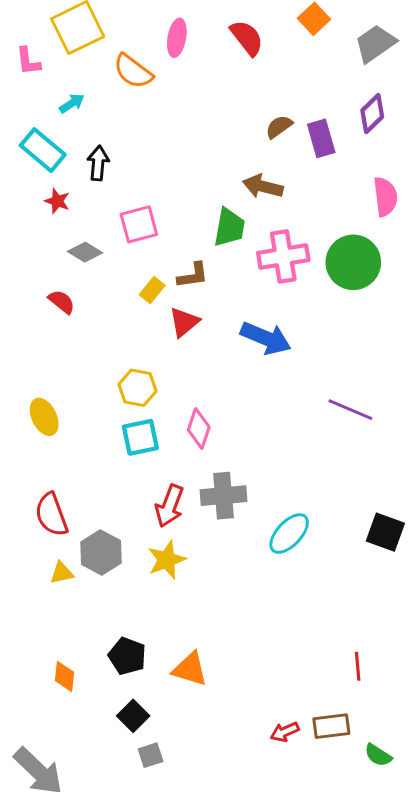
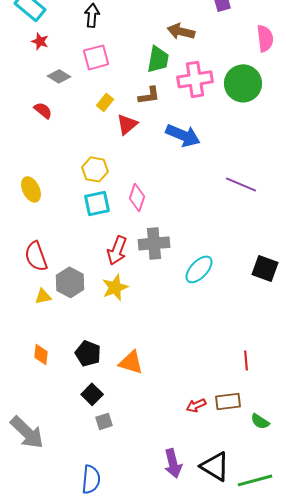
black arrow: (98, 163) -> (92, 15), moved
brown L-shape: (193, 275) -> (149, 95), moved
orange diamond: (65, 676) -> (41, 354), moved

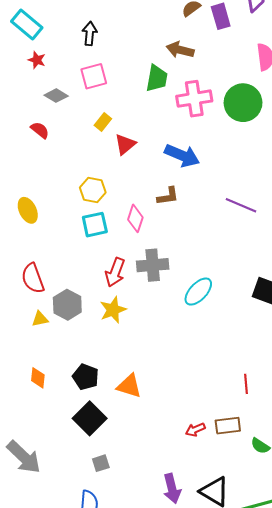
brown L-shape: (149, 95) -> (168, 196), moved
black square: (92, 394) -> (90, 418), size x1.5
gray square: (104, 421) -> (101, 463), moved

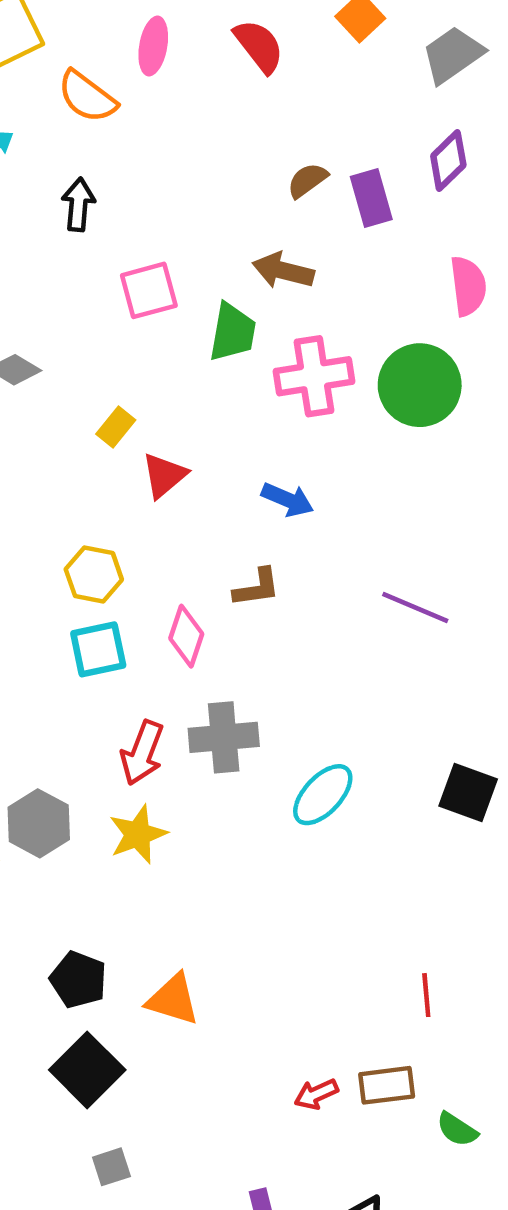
black arrow: (90, 34) -> (78, 205), moved
pink square: (94, 76) -> (149, 290), moved
blue arrow: (182, 155) -> (288, 500), size x0.7

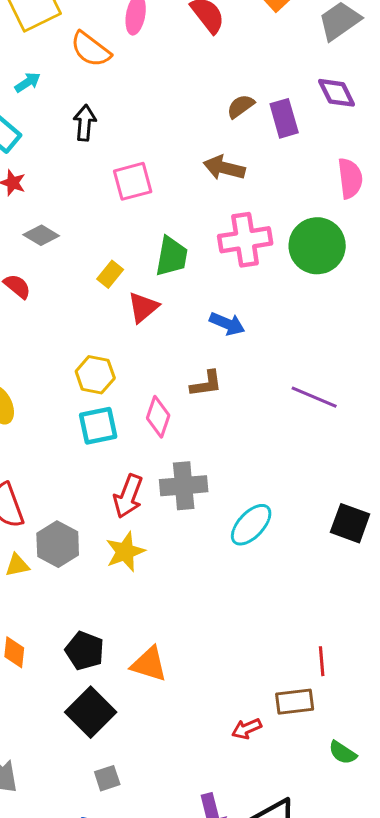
purple diamond: (448, 161) -> (337, 93), turned -72
green trapezoid: (233, 332) -> (172, 256), moved
brown rectangle: (387, 1085) -> (295, 702), moved

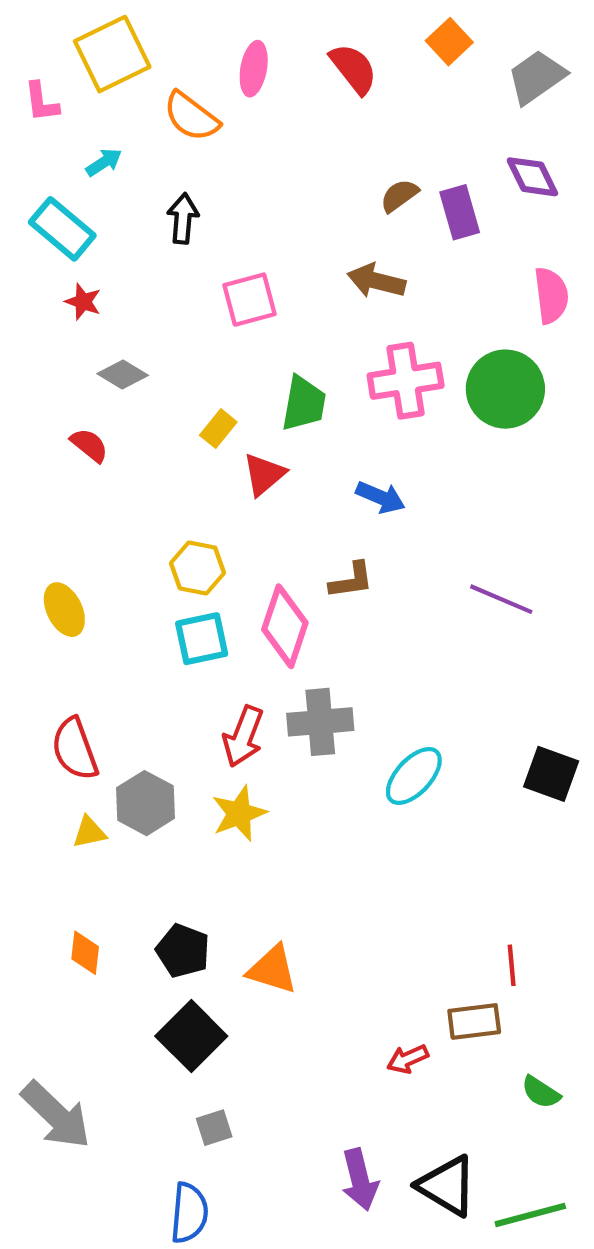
pink diamond: (158, 417) -> (285, 626), size x1.4

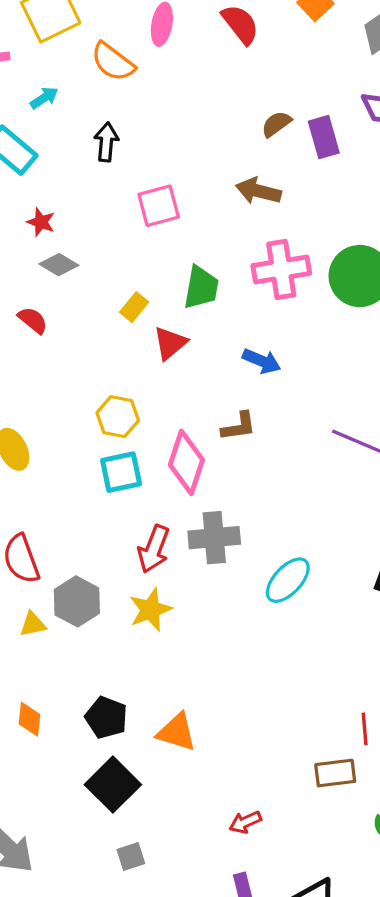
red star: (83, 302) -> (41, 222), moved
red arrow: (408, 1059) -> (245, 822), moved

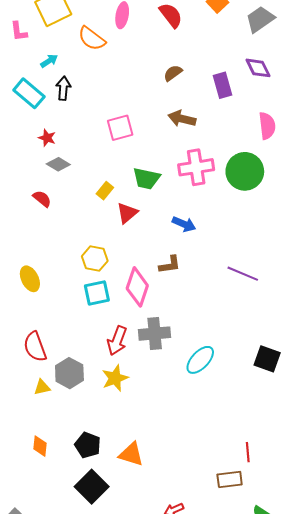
brown semicircle: (276, 124) -> (173, 73), moved
black arrow: (106, 142) -> (63, 88), moved
green trapezoid: (201, 287) -> (146, 178), turned 92

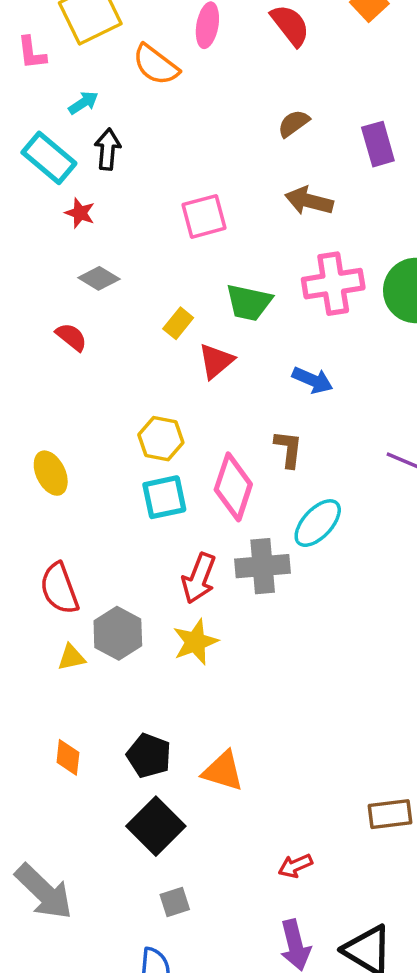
red star: (47, 138) -> (80, 213), moved
brown L-shape: (170, 265) -> (288, 449), turned -75
cyan ellipse: (200, 360) -> (318, 523), moved

